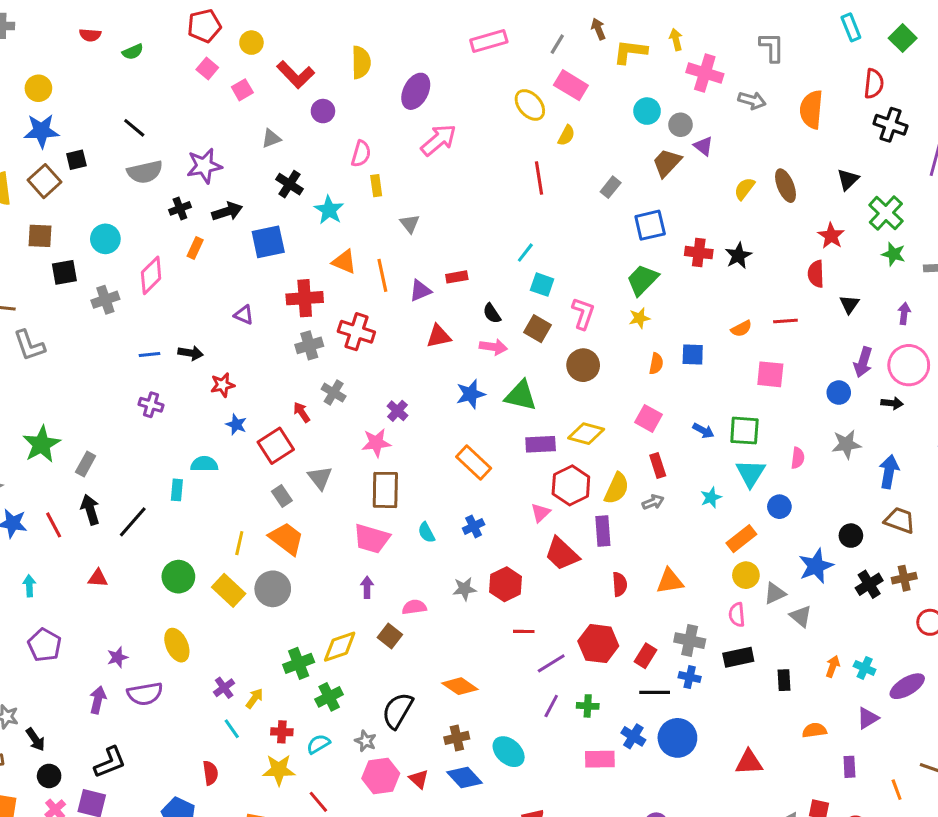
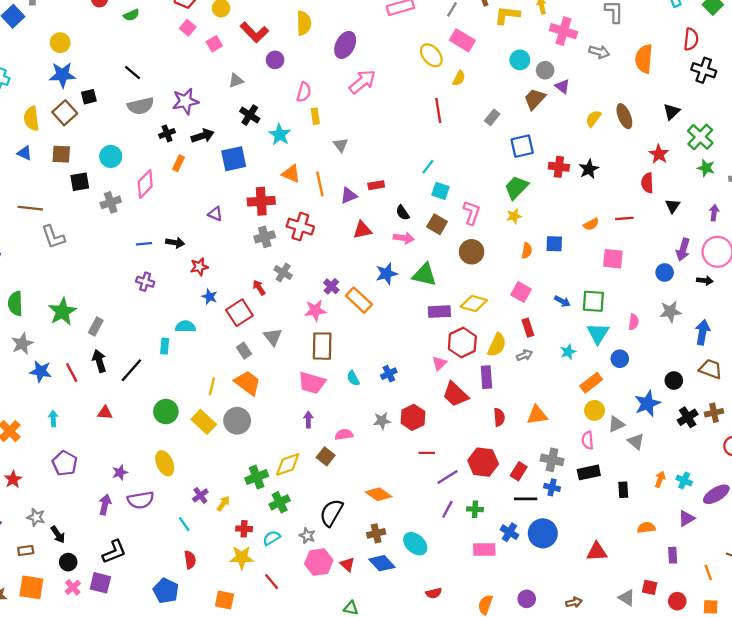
orange rectangle: (474, 463) -> (359, 300), moved
cyan line: (232, 729) -> (184, 524), moved

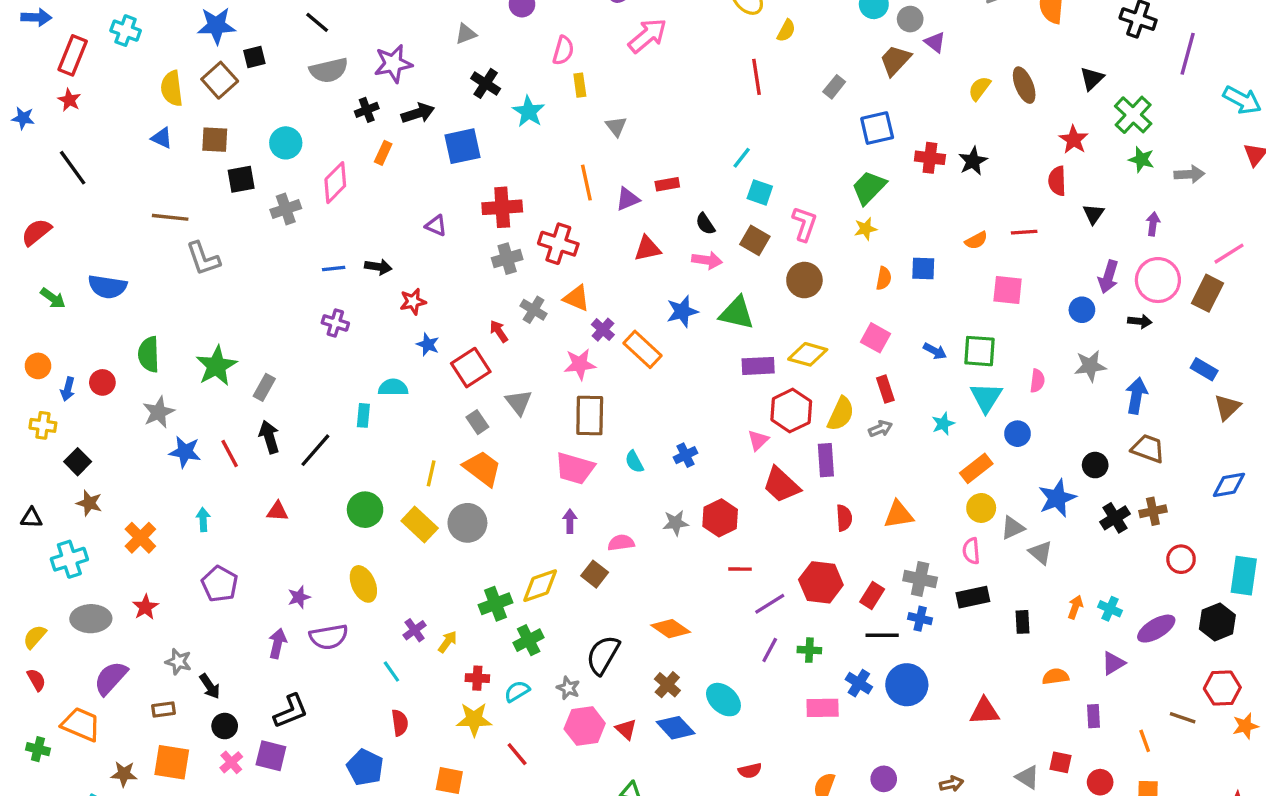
orange triangle: (291, 174) -> (576, 298), moved
brown cross: (376, 533) -> (667, 685), turned -36

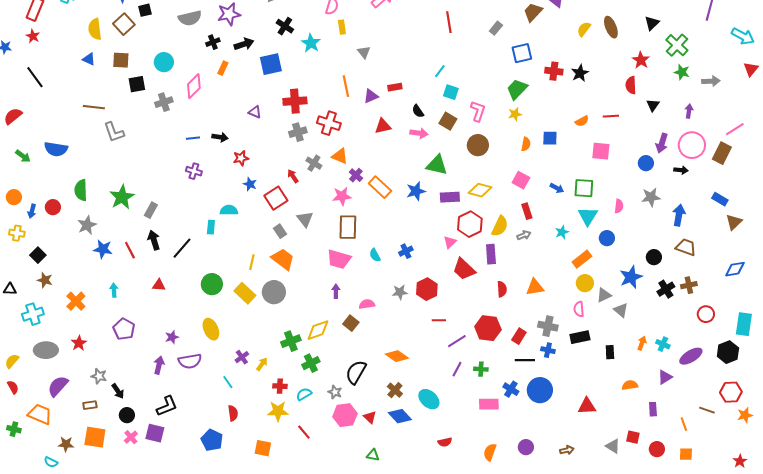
blue star: (682, 311) -> (416, 191), moved

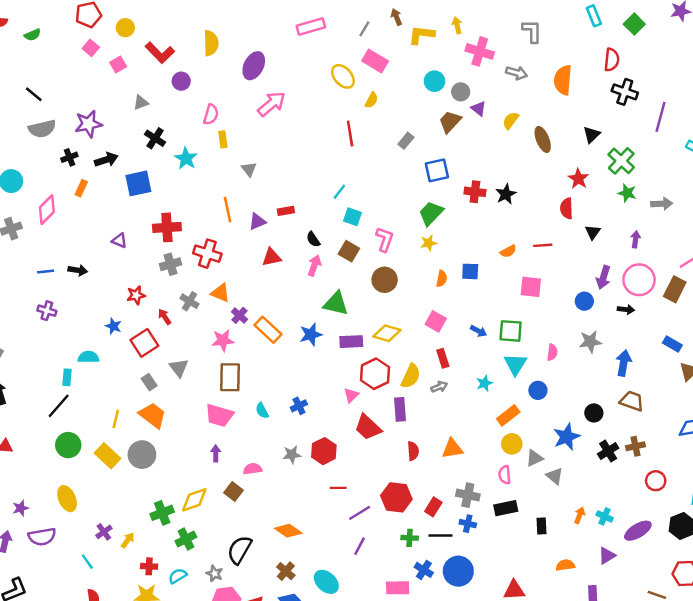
yellow semicircle: (584, 29) -> (511, 120), moved
pink arrow: (419, 133) -> (314, 266), turned -78
red star: (241, 158) -> (136, 295), moved
black line: (182, 248) -> (59, 406), moved
green cross: (481, 369) -> (410, 538), moved

